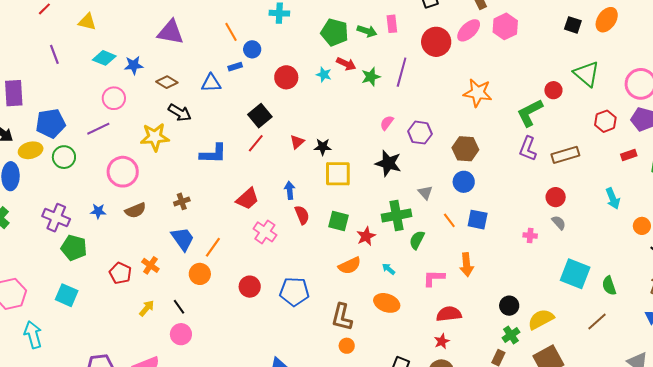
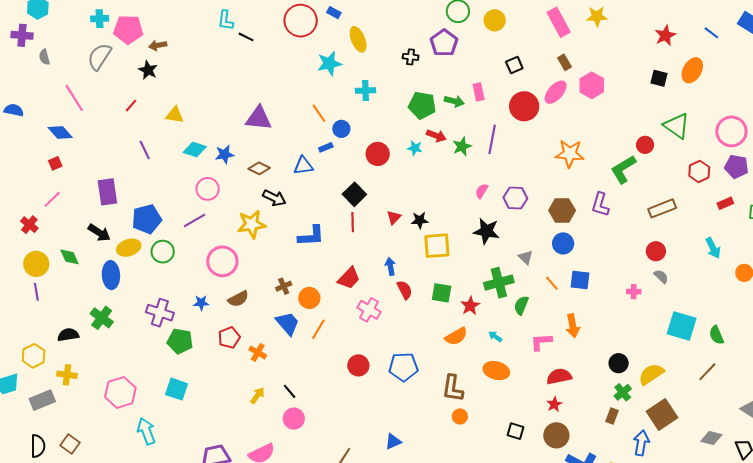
red line: (256, 143) -> (353, 222), turned -36
purple L-shape: (528, 149) -> (600, 205), moved
red pentagon: (120, 273) -> (229, 338), moved, turned 30
orange circle: (200, 274) -> (309, 298), moved

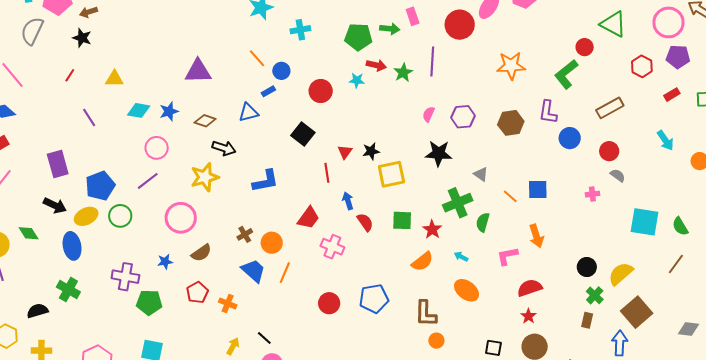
red line: (353, 222) -> (327, 173), moved
blue circle: (563, 243) -> (570, 138), moved
orange ellipse: (496, 371) -> (467, 290), turned 30

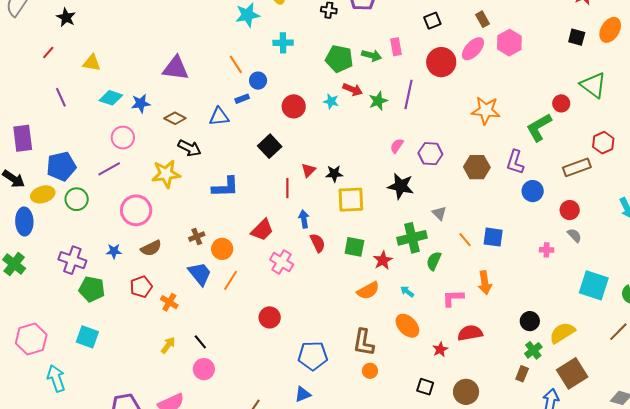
red hexagon: (642, 66) -> (603, 143), moved
blue pentagon: (374, 299) -> (313, 356), moved
red star: (528, 316) -> (440, 349), moved

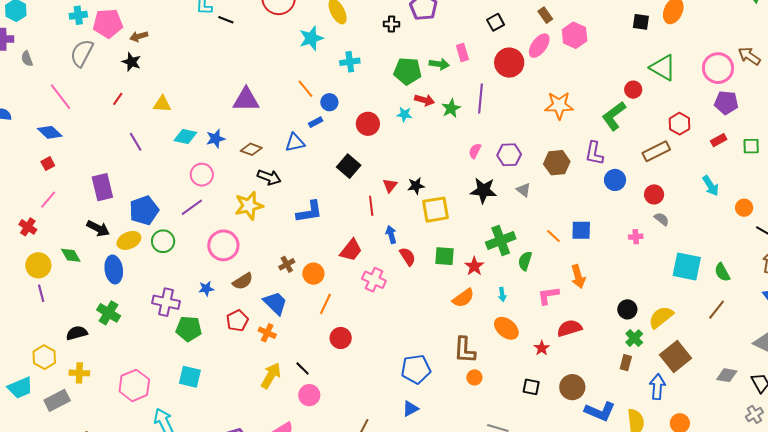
gray triangle: (439, 213) -> (523, 190), moved
blue trapezoid: (200, 274) -> (275, 303), moved
cyan arrow: (407, 292) -> (502, 294), turned -128
red circle: (270, 317) -> (341, 338), moved
yellow arrow: (168, 345) -> (271, 376), size x1.5

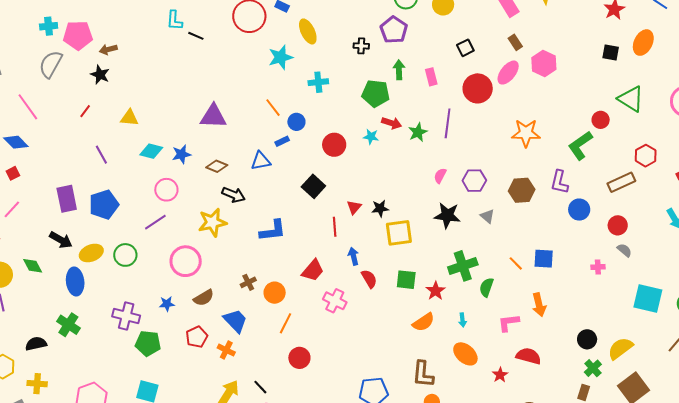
green arrow: (439, 64) -> (399, 70), moved, turned -102
blue pentagon: (144, 210) -> (104, 205), moved
red semicircle: (569, 328) -> (529, 356), turned 30

